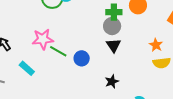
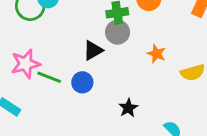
black triangle: (114, 45) -> (93, 50), moved, turned 42
orange star: (156, 45) -> (156, 54), moved

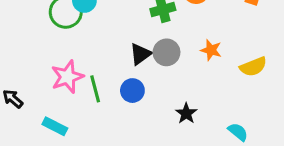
gray circle: (118, 32) -> (166, 52), moved
green line: (49, 77) -> (95, 89), turned 60

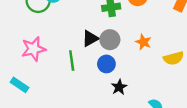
green line: (95, 89) -> (72, 61), moved
blue circle: (132, 91) -> (106, 64), moved

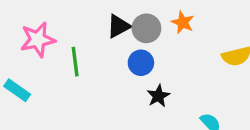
orange star: (143, 42) -> (183, 22), moved
green line: (72, 61) -> (75, 62), moved

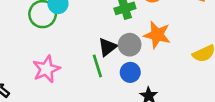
orange star: (183, 22) -> (157, 35), size x1.5
green line: (75, 62) -> (97, 66), moved

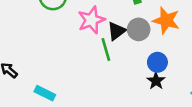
pink star: (46, 69) -> (91, 20), moved
blue circle: (130, 72) -> (157, 62), moved

